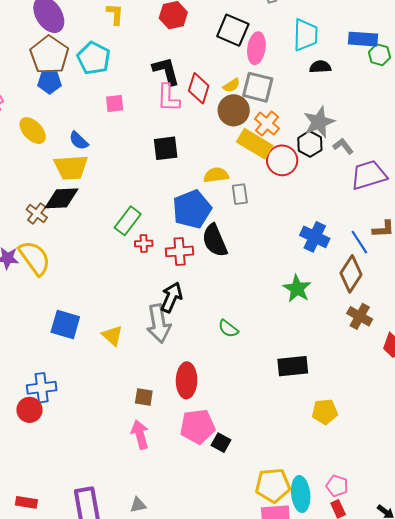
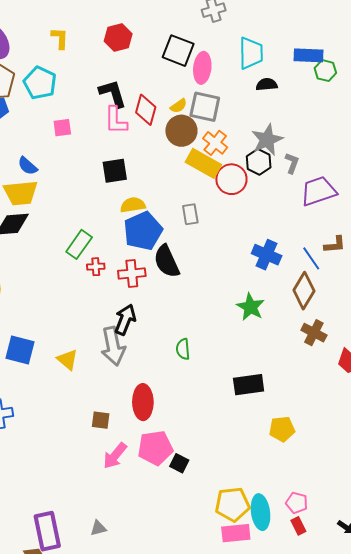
gray L-shape: (343, 146) -> (292, 163), turned 60
yellow semicircle: (216, 175) -> (133, 205), moved
green semicircle: (228, 329) -> (183, 349), turned 50
pink arrow: (140, 435) -> (115, 456), moved, turned -124

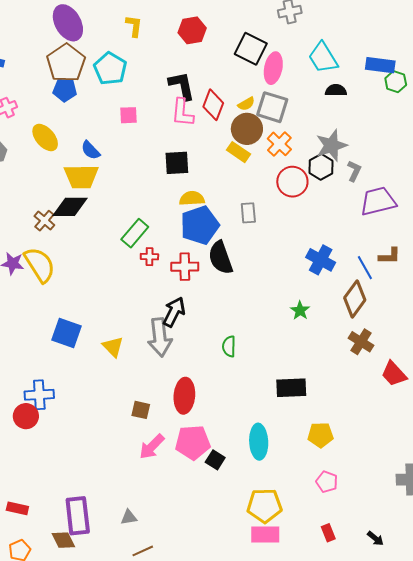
cyan trapezoid: (251, 53) -> (323, 58), turned 144
yellow rectangle: (203, 163) -> (239, 152), moved, size x0.7
green star: (251, 307) -> (300, 310), size x0.7
pink pentagon: (297, 503) -> (327, 482), moved
cyan ellipse: (261, 512) -> (259, 442), moved

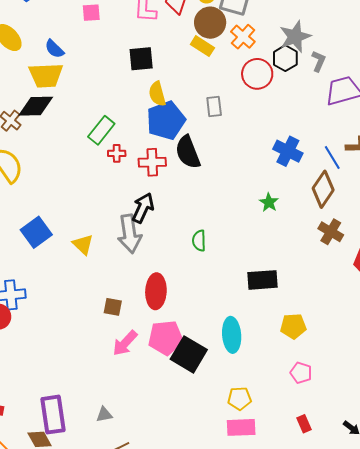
yellow semicircle: (192, 198) -> (157, 94), turned -100
blue square: (67, 333) -> (36, 232), turned 36
black square: (215, 460) -> (189, 354), size x1.8
yellow pentagon: (264, 506) -> (239, 399), size x0.7

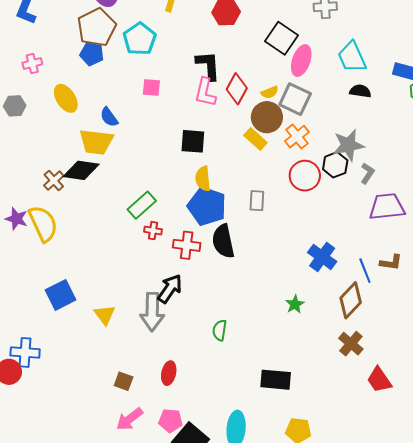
blue pentagon: (166, 120) -> (207, 206), turned 30
red ellipse: (156, 291) -> (169, 373), size x0.7
pink pentagon: (166, 338) -> (171, 421), size x0.7

